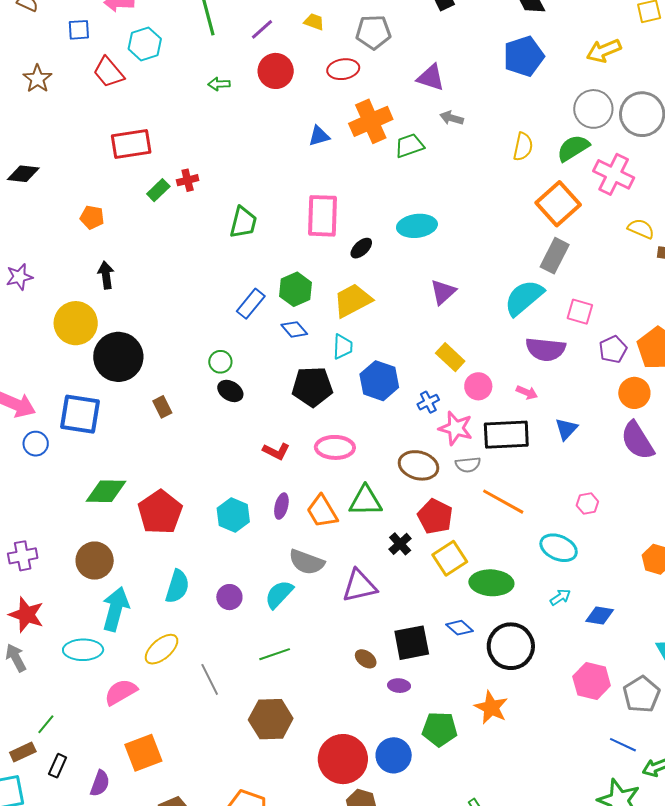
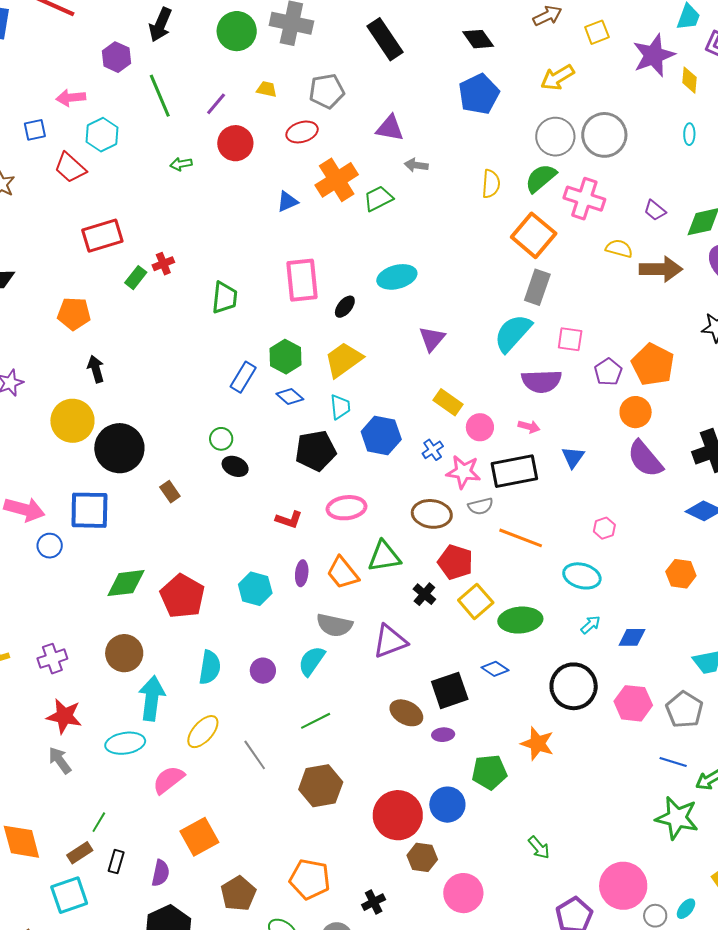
orange pentagon: (92, 217) -> (74, 314), size x1.4
black circle: (511, 646) -> (574, 686), moved
brown ellipse: (366, 659) -> (406, 713), size x1.5

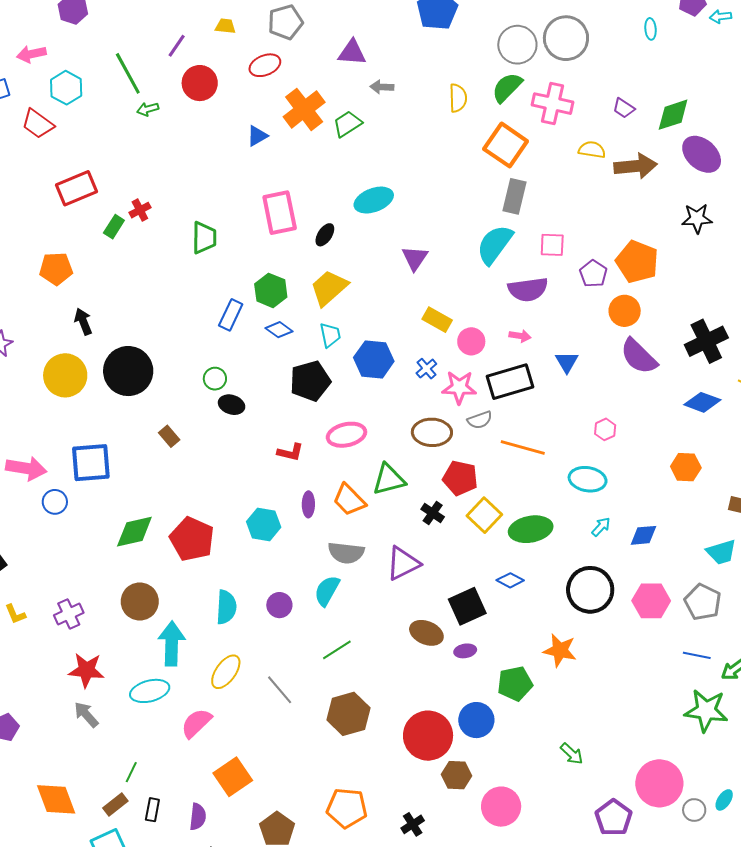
green line: (160, 96) -> (128, 73), moved
black circle: (119, 448) -> (128, 371), moved

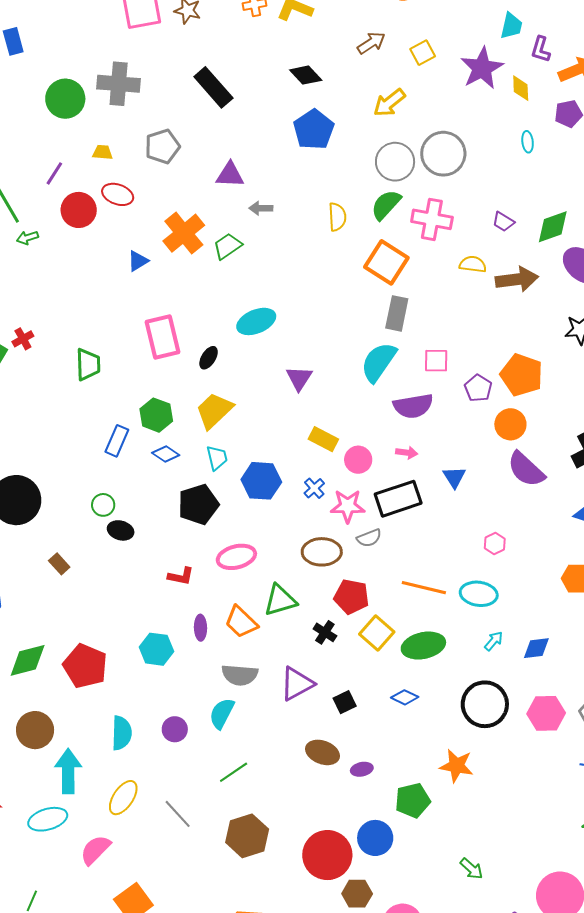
red ellipse: (265, 65) -> (118, 194), moved, turned 44
orange line: (523, 447) -> (424, 588), moved
black square: (467, 606) -> (345, 702), moved, size x0.6

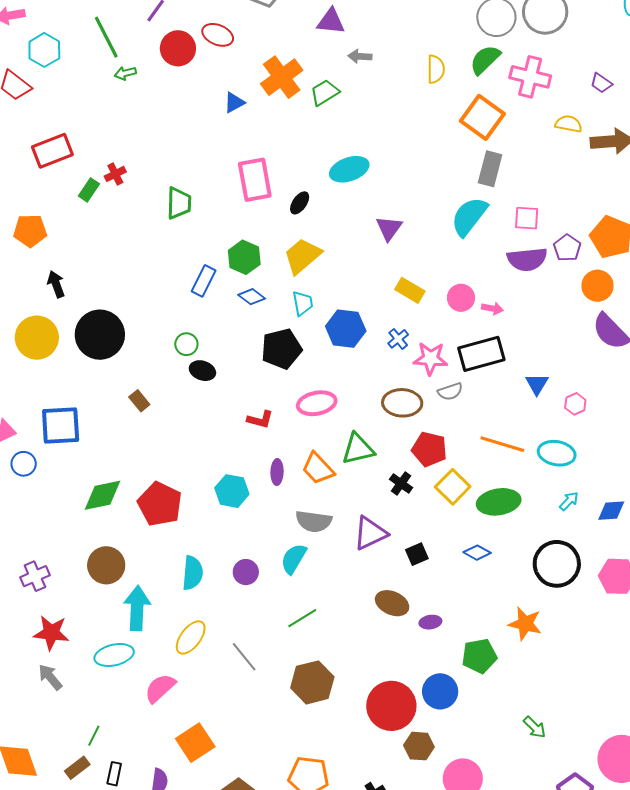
purple semicircle: (413, 406) -> (527, 259), moved
pink circle: (358, 460) -> (461, 298), moved
blue triangle: (454, 477) -> (537, 384), moved

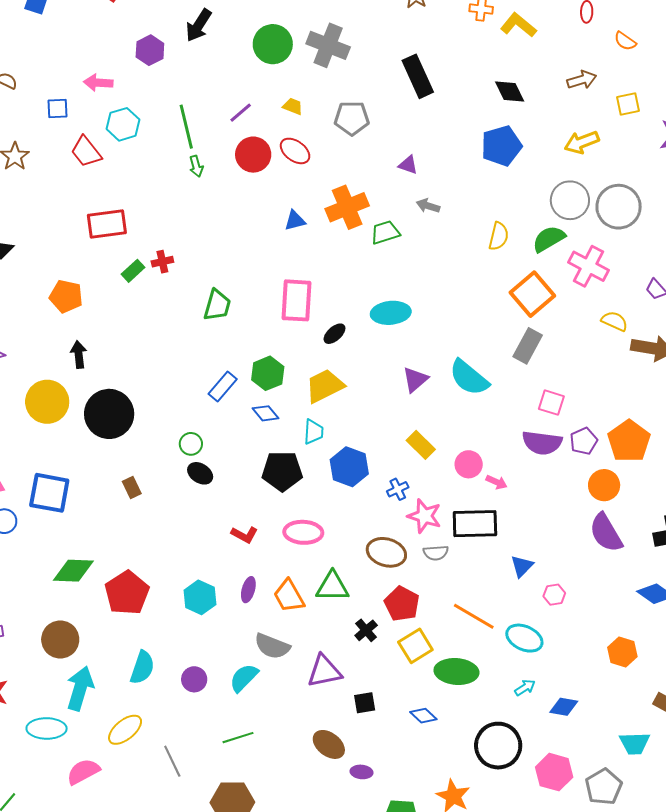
purple triangle: (331, 21) -> (408, 165), size x0.7
green arrow: (125, 73) -> (196, 166), turned -105
cyan semicircle: (469, 216) -> (469, 378), moved, turned -102

